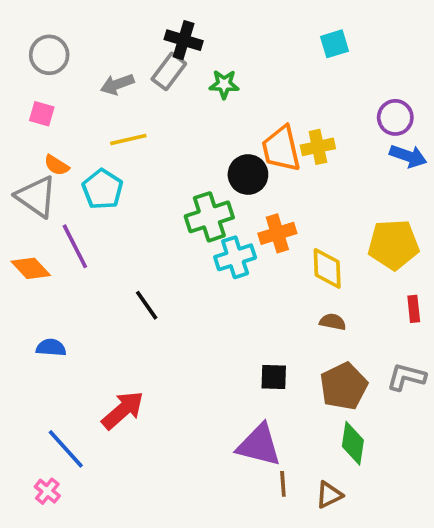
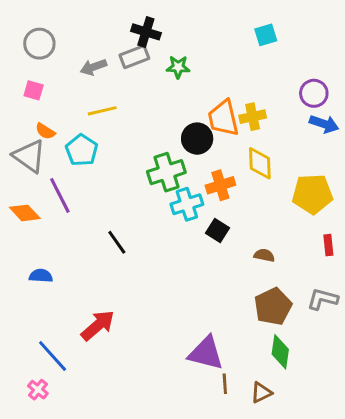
gray rectangle: (169, 71) -> (134, 57), turned 32
yellow diamond: (327, 268) -> (260, 163), moved
black square: (274, 377) -> (218, 231), moved, turned 30

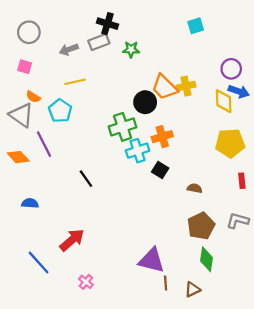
orange trapezoid: (223, 118) -> (164, 87), turned -32
yellow diamond: (260, 163) -> (224, 101), moved
pink cross: (38, 390) -> (86, 282), moved

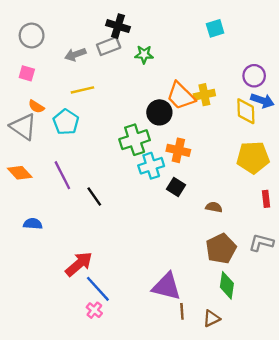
orange cross: (162, 137) -> (178, 150), turned 30
purple line: (44, 144) -> (62, 175), moved
blue line: (39, 263) -> (98, 289), moved

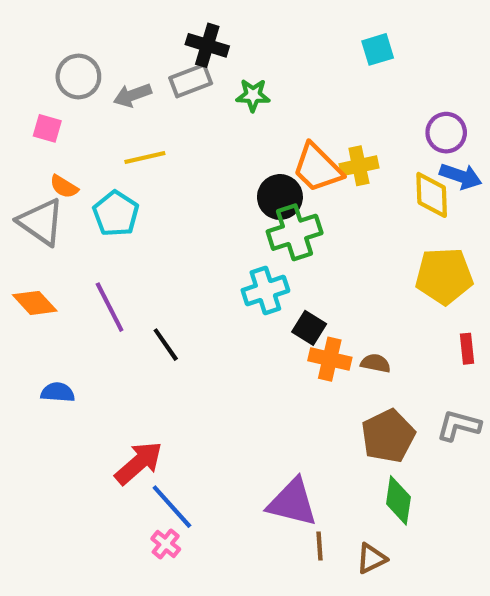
gray circle: (32, 36) -> (78, 76), moved
green cross: (135, 140) -> (295, 232), moved
orange cross: (178, 150) -> (330, 359), moved

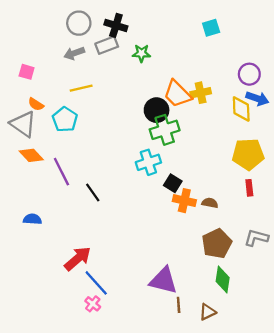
gray circle: (78, 76) -> (79, 23), moved
orange diamond: (35, 303) -> (31, 155), moved
red rectangle: (467, 349) -> (249, 188), moved

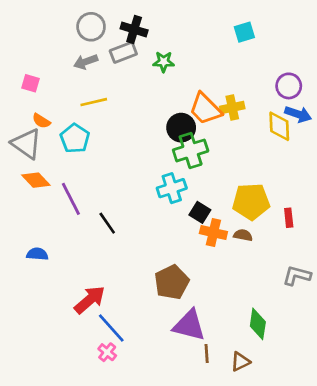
yellow pentagon: (248, 154) -> (251, 202), moved
brown pentagon: (217, 244) -> (172, 282), moved

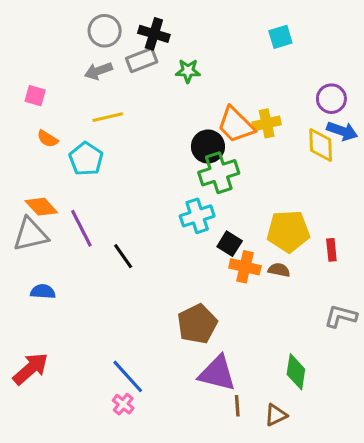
gray triangle: (26, 144) -> (31, 234), moved, turned -48
red arrow: (90, 300) -> (31, 369), moved

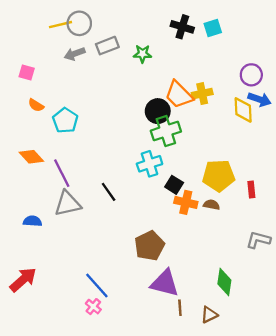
black cross: (154, 34) -> (182, 27), moved
yellow line: (108, 117) -> (61, 25), moved
gray triangle: (31, 234) -> (68, 204), moved
black line: (123, 256) -> (109, 192), moved

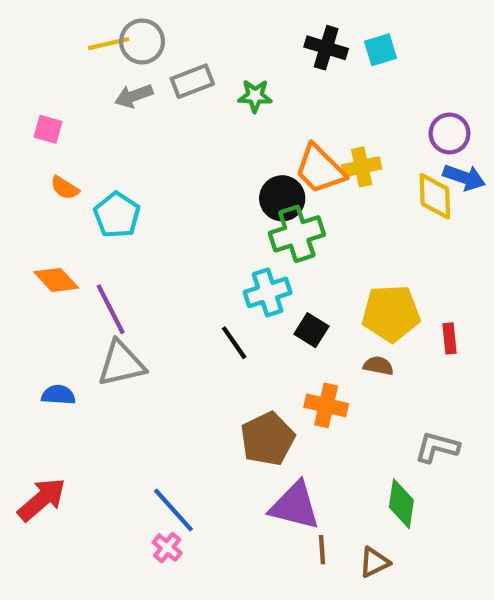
black line: (109, 192) -> (234, 343), moved
orange cross: (186, 202) -> (326, 405), moved
gray L-shape: (258, 240) -> (437, 447), moved

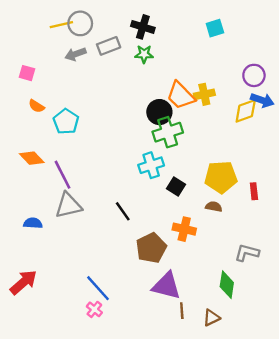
black cross: (326, 48) -> (143, 27), moved
yellow diamond: (435, 196) -> (246, 111), turned 72
black line: (234, 343) -> (123, 211), moved

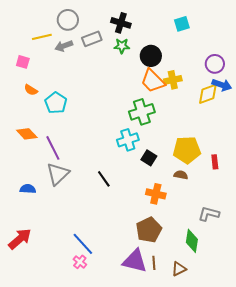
yellow line: (61, 25) -> (42, 37), moved
black circle: (159, 112) -> (151, 56), moved
gray triangle: (68, 205) -> (58, 174), turned -30
brown pentagon: (151, 248) -> (149, 230), moved
purple triangle: (166, 286) -> (135, 261), moved

